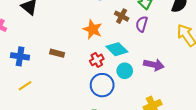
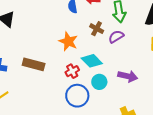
purple semicircle: (142, 24) -> (116, 37), turned 42
brown rectangle: (57, 53) -> (34, 64), size x1.5

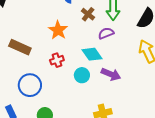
brown cross: (97, 29) -> (88, 14), moved
cyan diamond: (92, 61) -> (92, 54), moved
blue circle: (77, 96) -> (30, 85), moved

